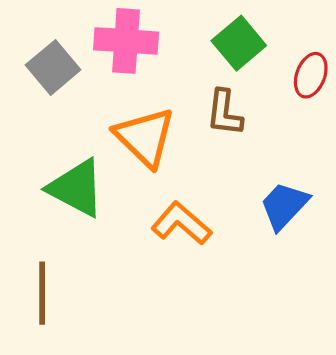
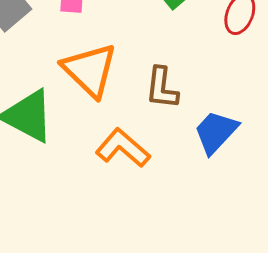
brown L-shape: (224, 113) -> (162, 88), moved

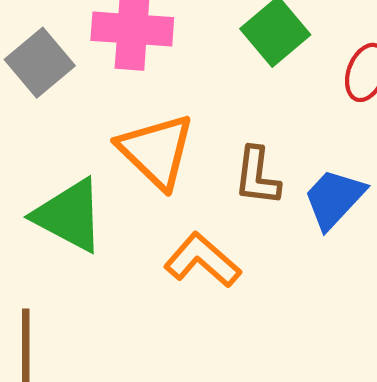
blue trapezoid: (216, 132) -> (334, 199), moved

